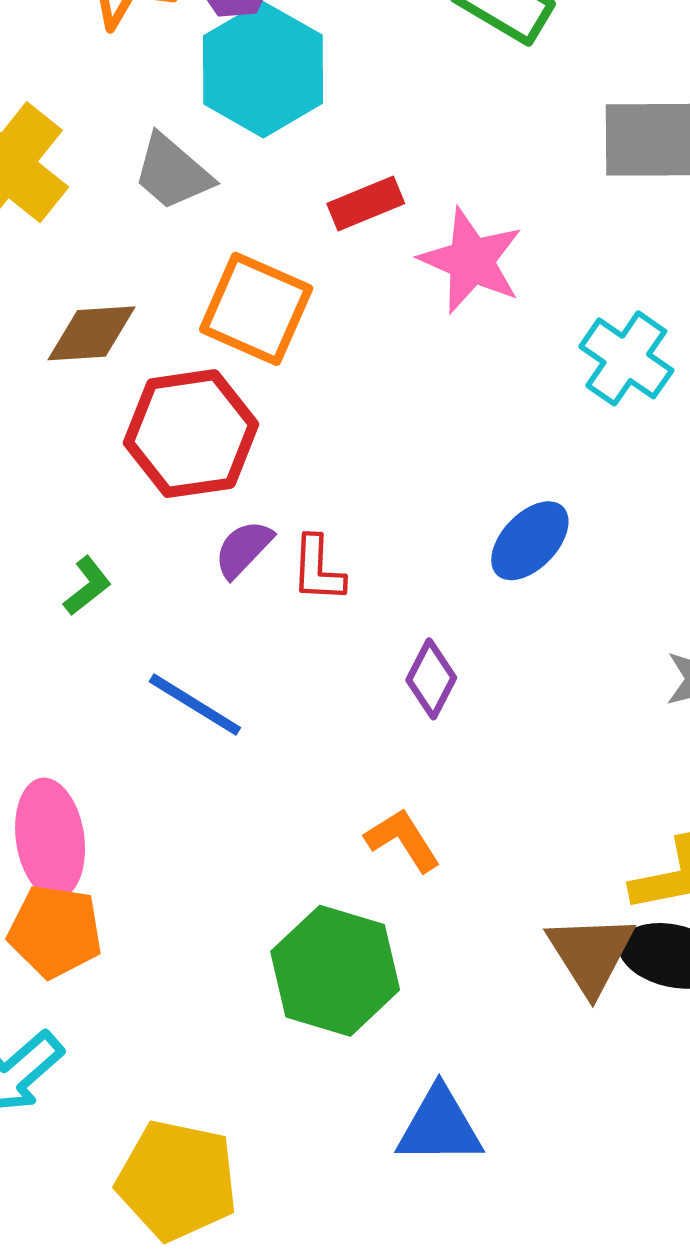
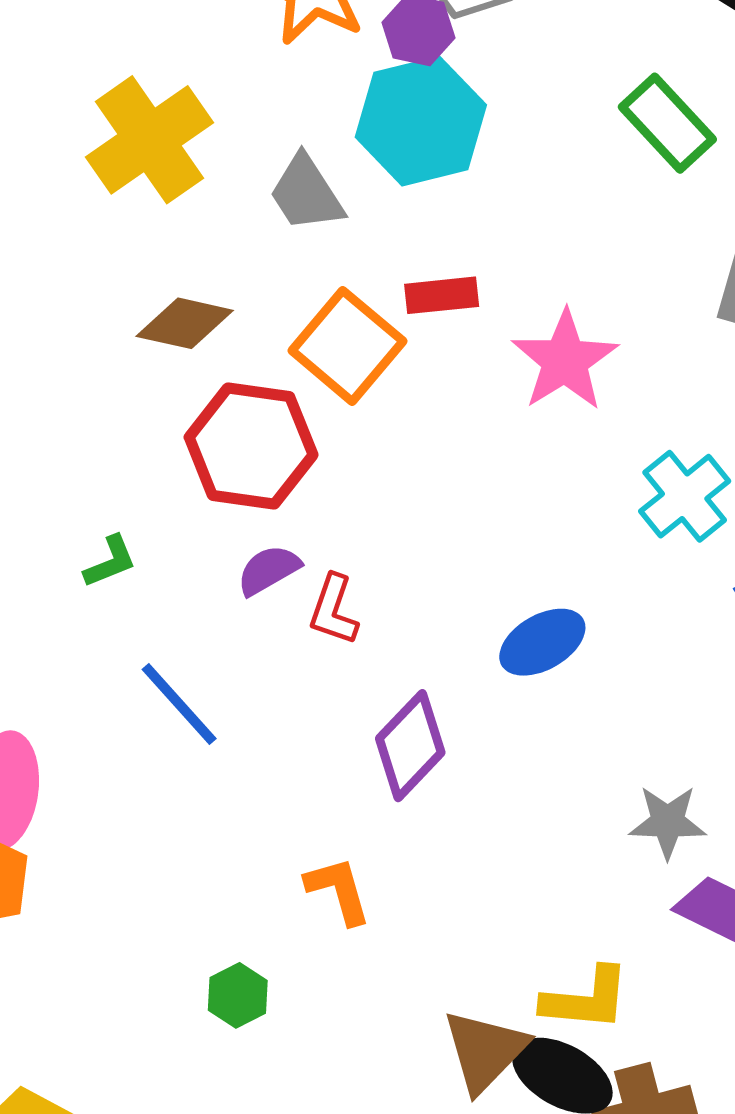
red rectangle: (366, 204) -> (442, 295), moved
purple diamond: (431, 679) -> (410, 746), size x1.4
green hexagon: (335, 971) -> (238, 995), size x0.5

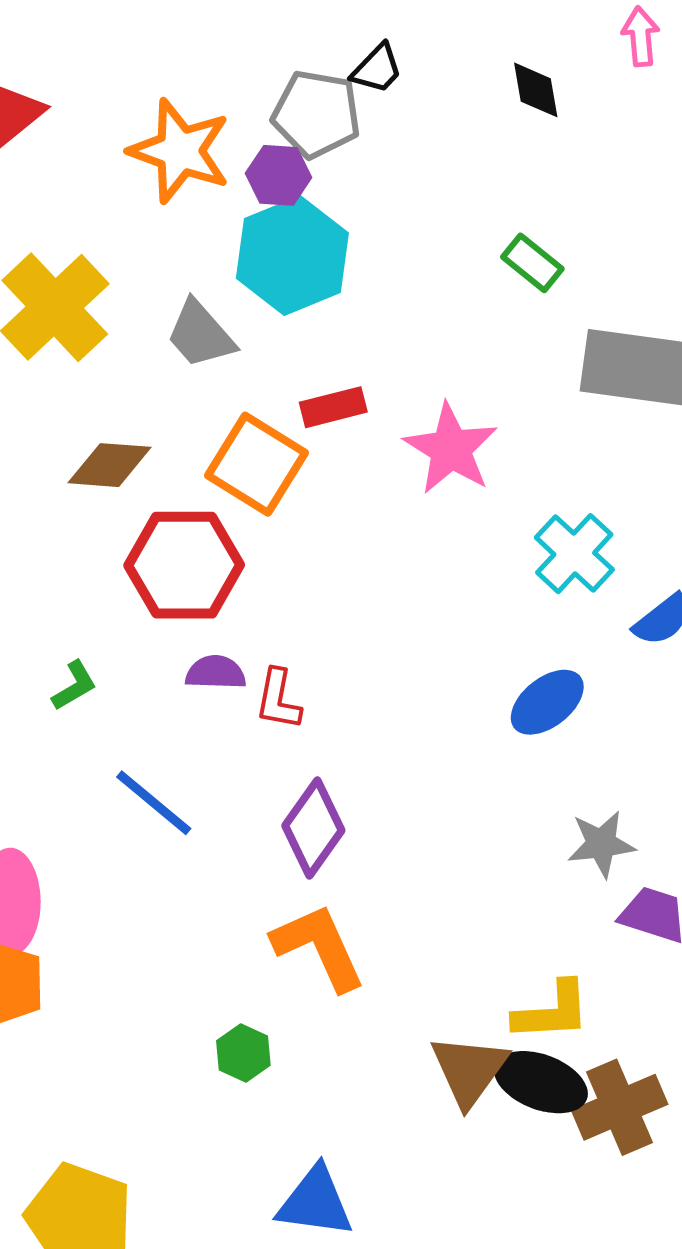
green rectangle: (667, 123) -> (532, 263), moved, size x0.7
purple semicircle: (269, 570) -> (216, 673), turned 40
blue ellipse: (542, 642) -> (547, 702), moved
purple diamond: (410, 746) -> (313, 828), moved
orange L-shape: (338, 890) -> (319, 947), size x1.5

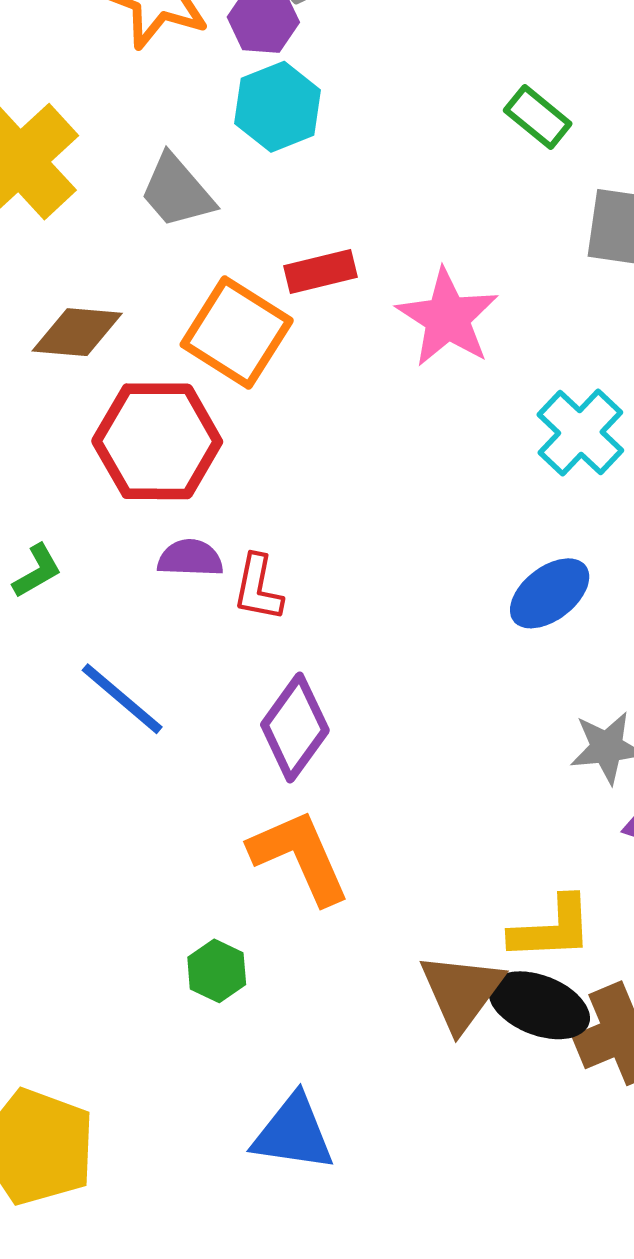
cyan hexagon: (292, 256) -> (278, 107), size x0.7

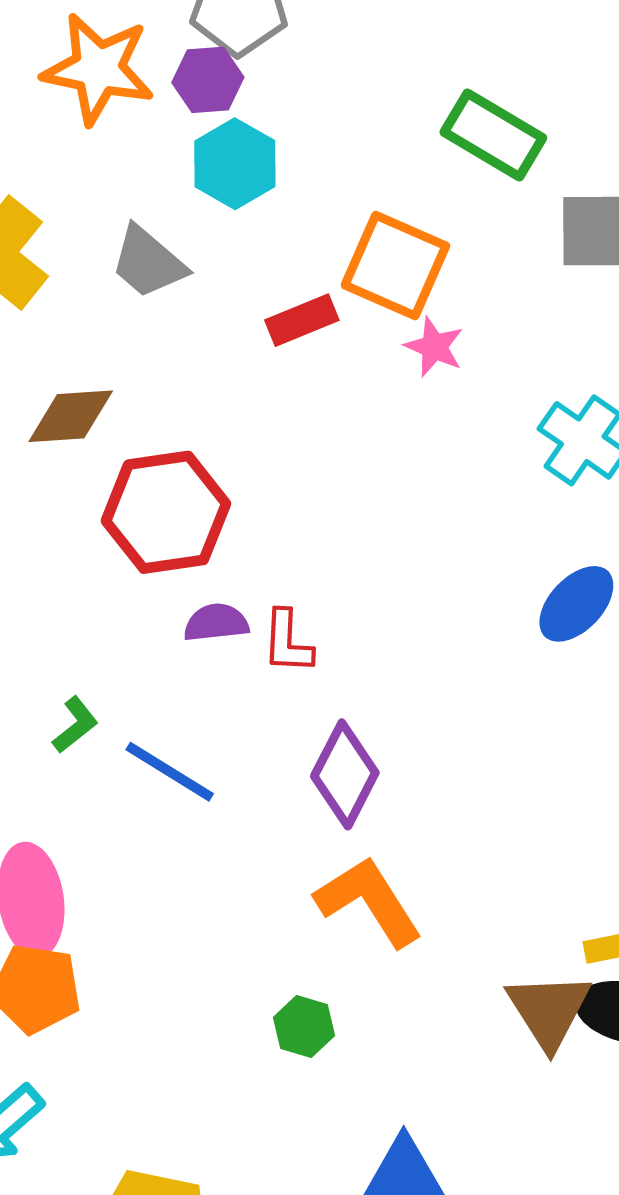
green rectangle: (538, 117) -> (493, 135), size x1.5
pink star: (447, 318) -> (434, 347), size x0.6
orange square: (237, 332) -> (395, 266), moved
green L-shape: (37, 571) -> (75, 725), moved

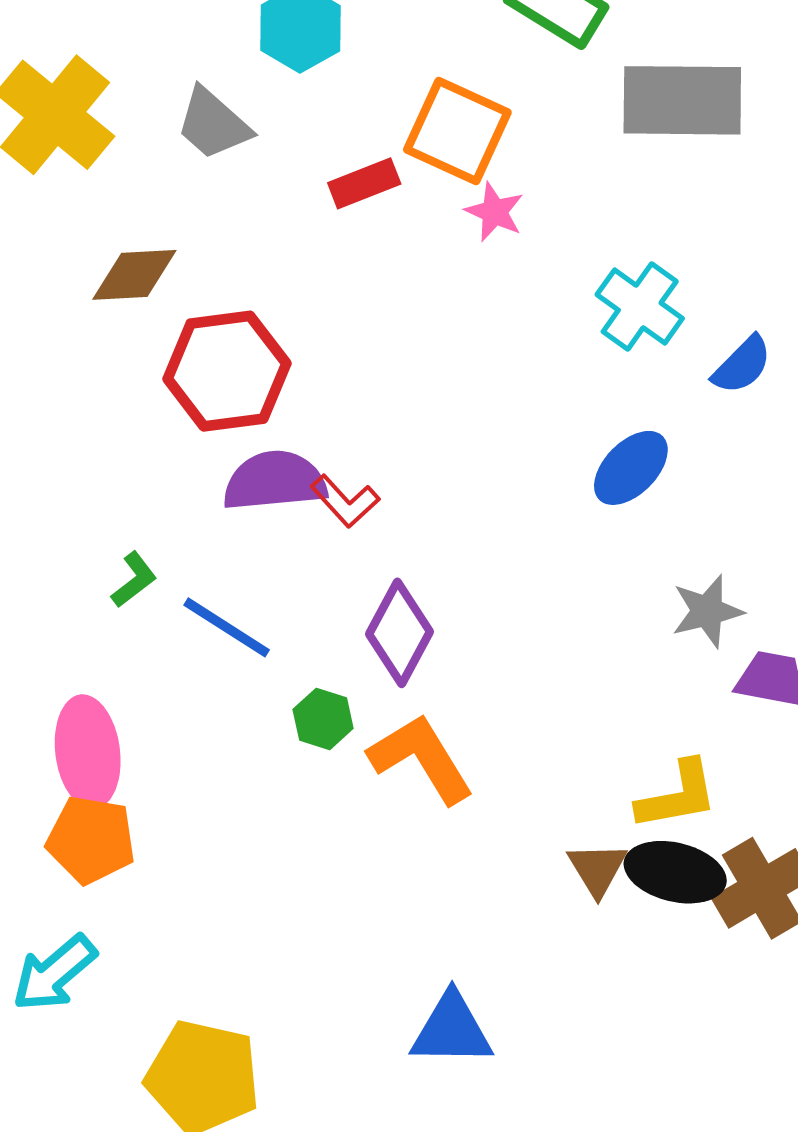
purple semicircle: (216, 623) -> (275, 481), size x1.6
red L-shape: (287, 642) -> (345, 501), turned -46
brown triangle: (549, 1010) -> (597, 869), size x0.7
green hexagon: (304, 1027) -> (323, 719), moved

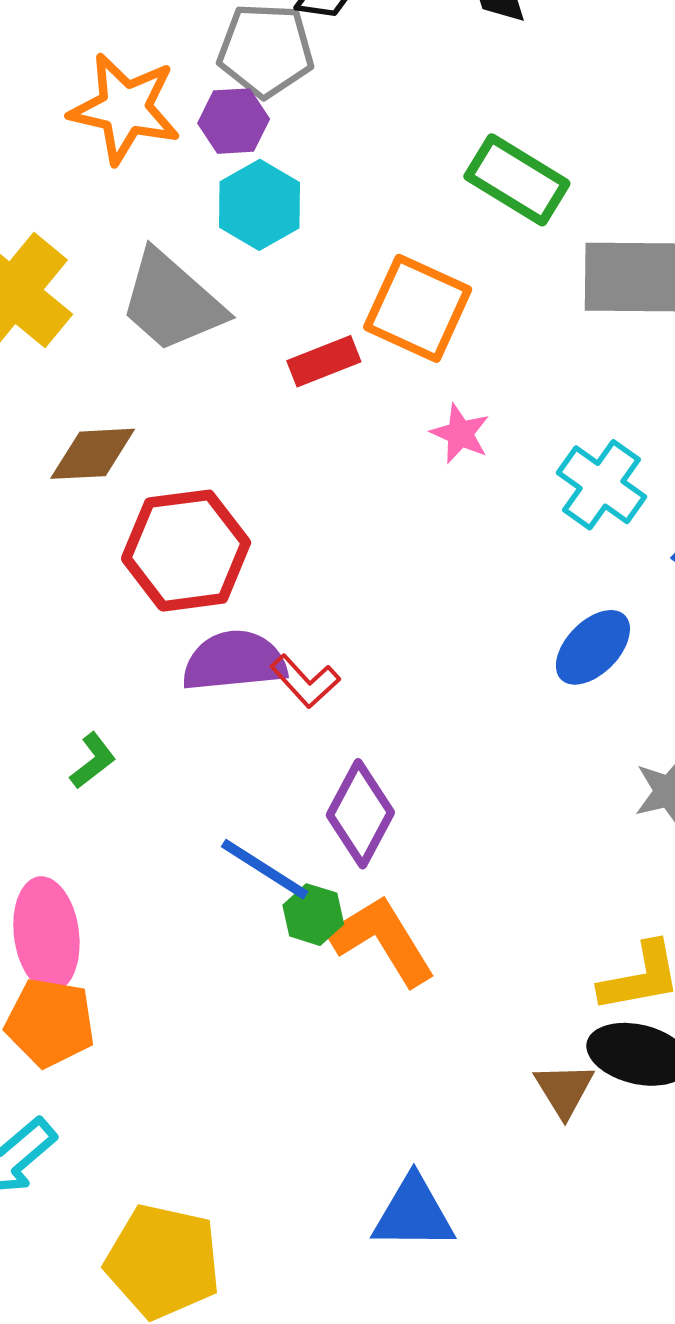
gray trapezoid: (213, 124) -> (172, 302), size x1.4
pink star: (494, 212) -> (460, 434), moved
blue line: (227, 627) -> (265, 869), moved
green hexagon: (323, 719) -> (313, 915), moved
brown triangle: (597, 869) -> (564, 1090), moved

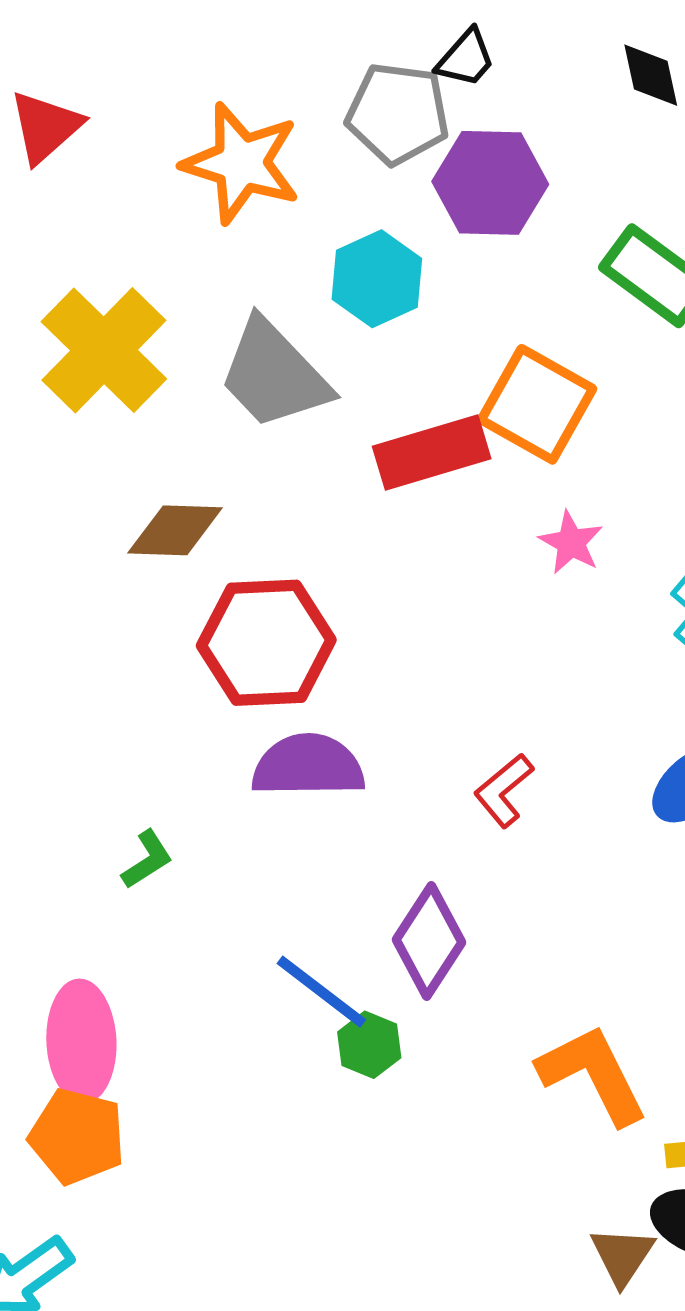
purple hexagon: (234, 121) -> (490, 183), moved, size x1.5
red rectangle: (324, 361) -> (432, 453), size x1.5
red L-shape: (305, 681) -> (504, 790), moved, turned 88
orange L-shape: (382, 940) -> (593, 1074), moved

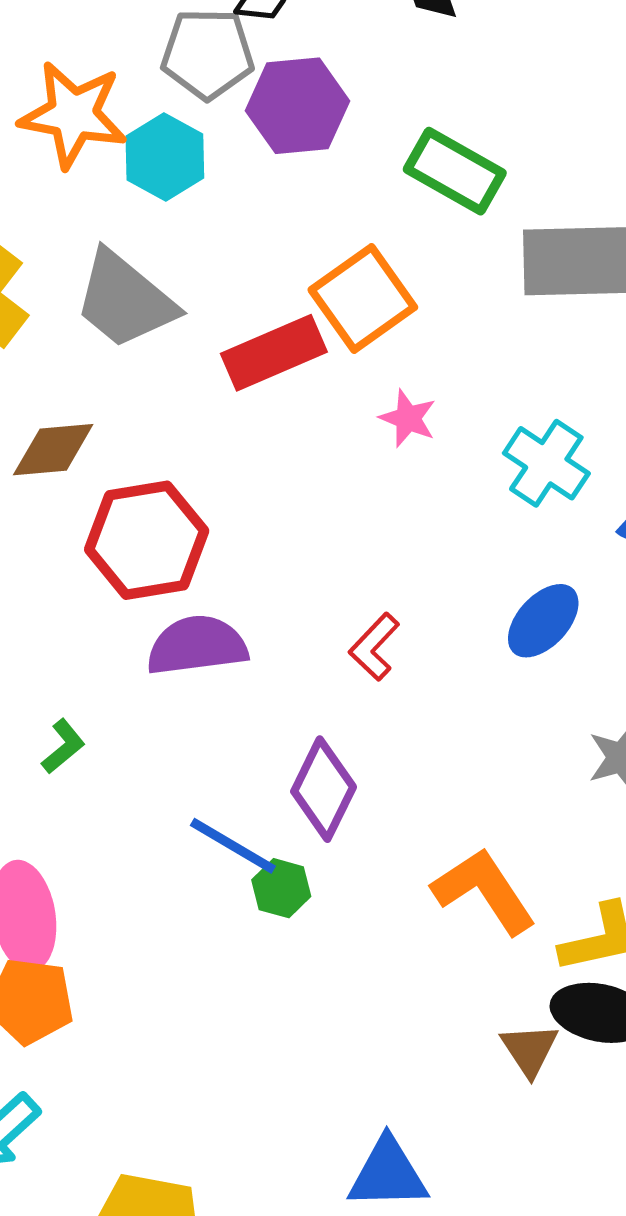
cyan hexagon: (377, 279) -> (165, 157), moved
orange square: (537, 404) -> (363, 299), turned 32

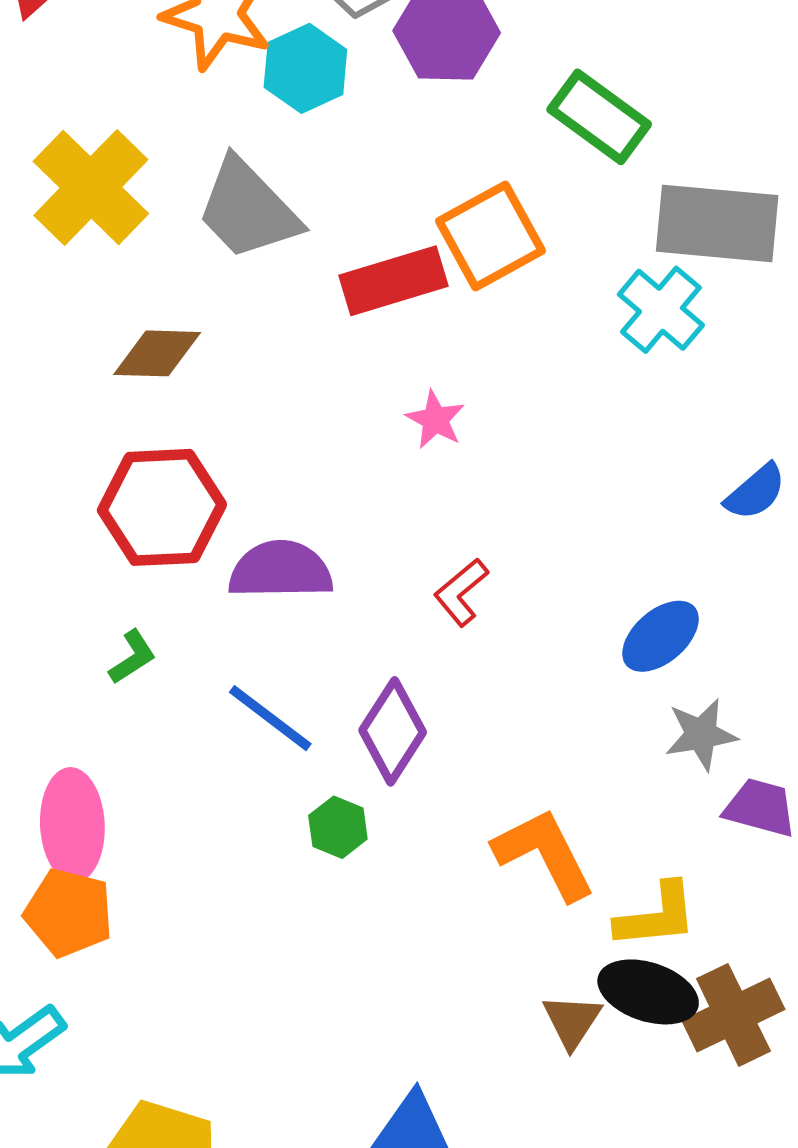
pink star: (408, 418) -> (435, 420), moved
cyan cross: (546, 463) -> (661, 310), moved
red hexagon: (147, 540) -> (162, 507), moved
blue ellipse: (543, 621) -> (660, 636), moved
blue line: (233, 846) -> (270, 718), moved

